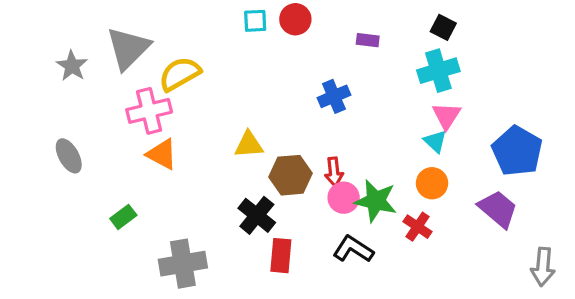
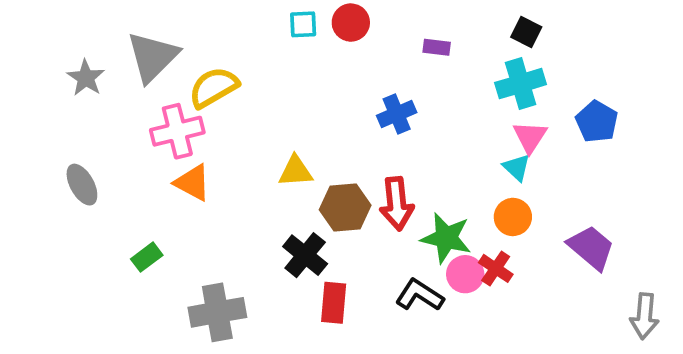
blue pentagon: (517, 151) -> (597, 122), moved, size x0.7
red arrow: (334, 172) -> (397, 204), size x1.5
pink circle: (344, 198) -> (465, 274), moved

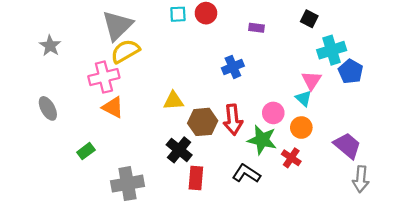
gray triangle: (153, 57) -> (117, 25), moved
cyan cross: (521, 84) -> (332, 50), moved
pink circle: (465, 274) -> (273, 113), moved
gray arrow: (644, 316) -> (361, 179), moved

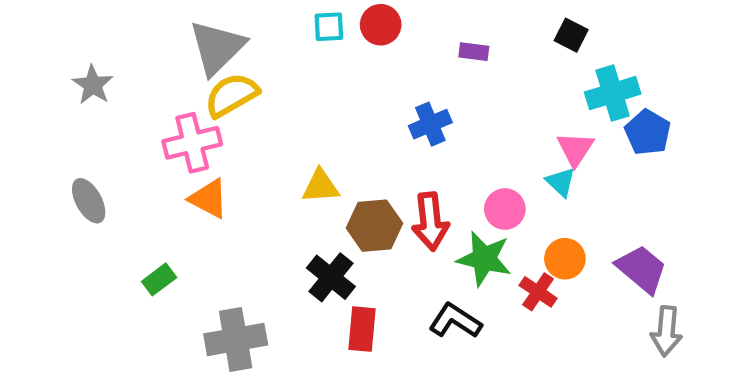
orange circle: (301, 128) -> (565, 259), moved

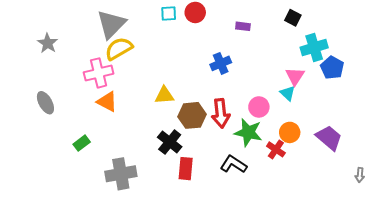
gray arrow: (666, 331) -> (360, 175), moved, size x0.6

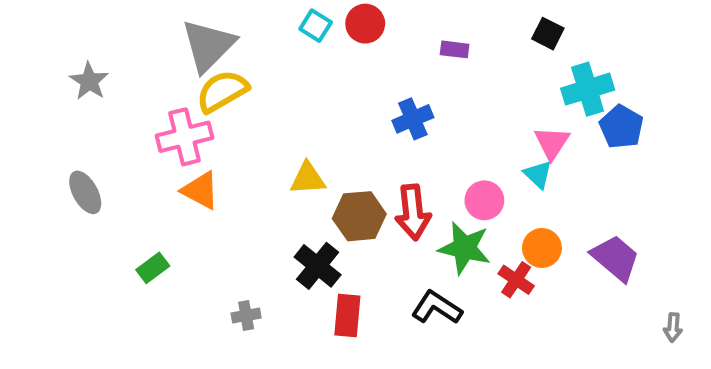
cyan square: (169, 14) -> (316, 26), turned 35
gray cross: (121, 174) -> (246, 316), moved, size x0.5

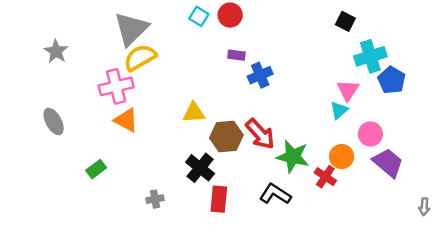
purple rectangle: (455, 49) -> (236, 55), moved
cyan triangle: (538, 175) -> (339, 110), turned 36
pink circle: (484, 200) -> (370, 134), moved
red arrow: (413, 212) -> (260, 134), turned -36

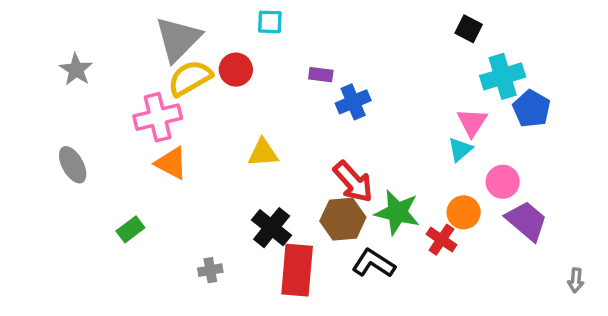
red circle: (230, 15) -> (236, 70), moved
cyan square: (199, 16) -> (270, 22), turned -30
brown hexagon: (226, 136) -> (343, 219), moved
red rectangle: (219, 199) -> (297, 270), size x1.4

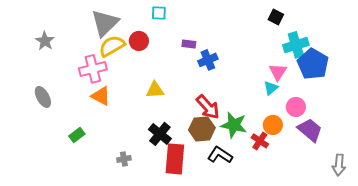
blue pentagon: (532, 109) -> (313, 64), size x1.4
gray arrow: (576, 280) -> (339, 165), size x1.5

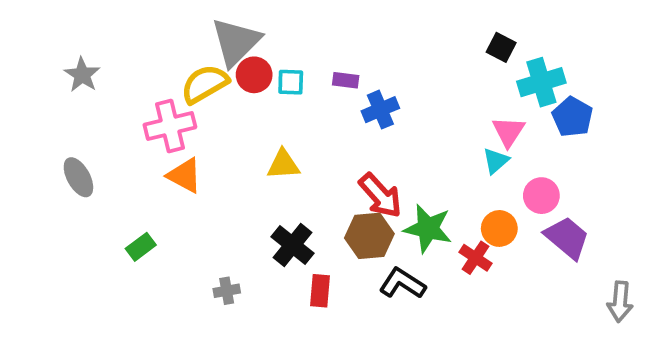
cyan square: (159, 13) -> (291, 82), moved
black square: (276, 17) -> (501, 47), moved
gray triangle: (105, 23) -> (236, 42), moved
blue pentagon: (313, 64) -> (572, 117), size x0.7
red rectangle: (175, 159) -> (320, 291), size x0.6

